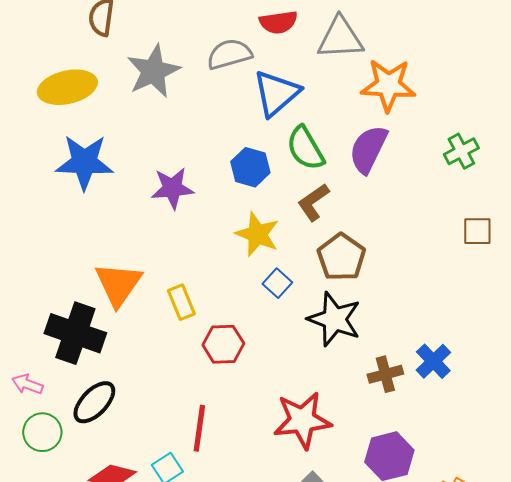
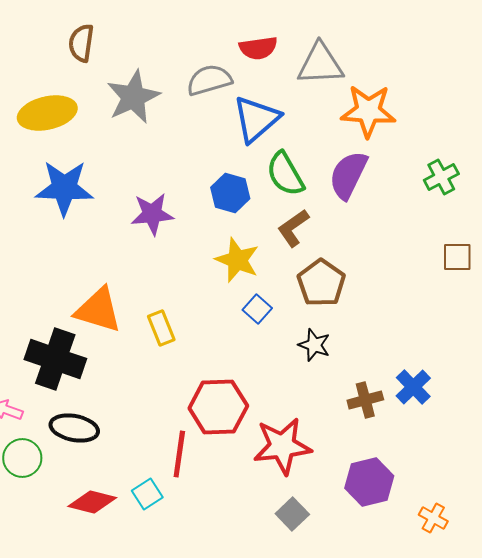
orange triangle: (118, 284) -> (98, 310), turned -48
black star: (334, 319) -> (314, 345), size x0.6
red hexagon: (223, 344) -> (218, 407), moved, size x1.4
black ellipse: (94, 402) -> (74, 428), turned 57

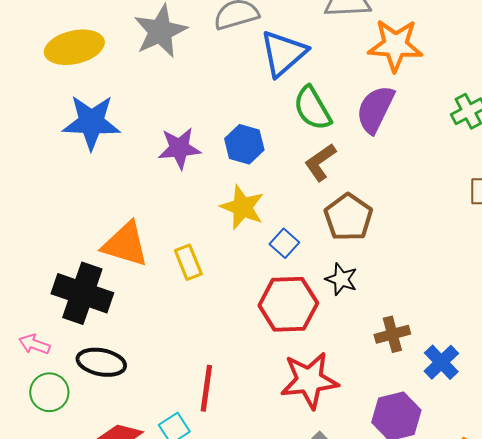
blue hexagon: (230, 193) -> (244, 144), moved
yellow star: (237, 260) -> (242, 207), moved
blue cross: (413, 387) -> (441, 362), moved
red hexagon: (218, 407) -> (288, 304), moved

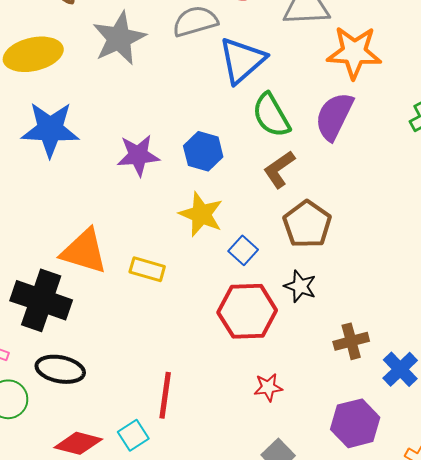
yellow rectangle: (188, 262) -> (147, 269), turned -52
red star: (309, 380) -> (268, 387), size x0.5

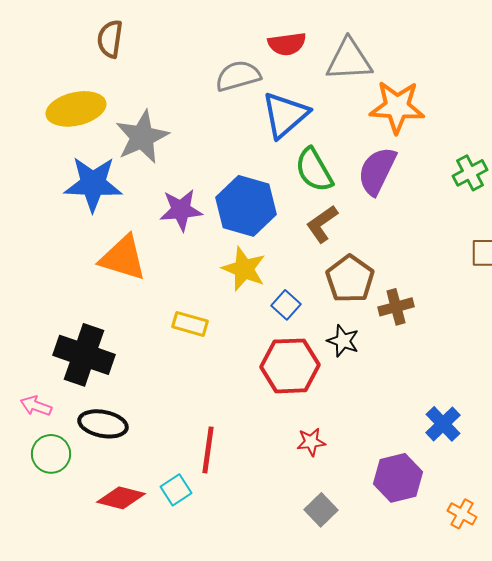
gray star: (119, 38) -> (142, 137), moved
blue hexagon: (203, 151) -> (246, 206), size x1.5
orange triangle: (84, 251) -> (123, 258), moved
brown cross: (351, 341) -> (396, 307), moved

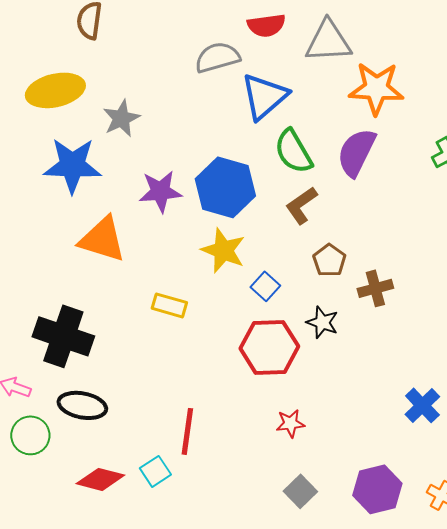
gray star: (142, 137) -> (121, 118), size x0.7
brown pentagon: (350, 279) -> (329, 260), size x0.7
purple hexagon: (398, 478) -> (377, 489), moved

